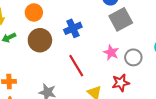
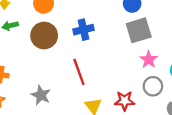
pink star: (111, 52) -> (149, 60), moved
gray circle: (133, 57) -> (153, 86), moved

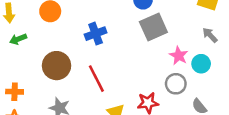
brown circle: (44, 36) -> (57, 66), moved
pink star: (149, 60) -> (179, 56), moved

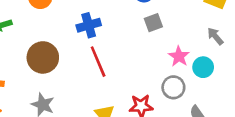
gray square: (153, 27) -> (153, 23), size x0.6
red line: (96, 79) -> (98, 62), moved

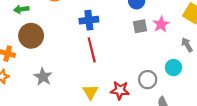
pink star: (179, 56) -> (161, 24), moved
brown circle: (43, 57) -> (31, 36), moved

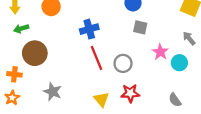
pink star: (161, 24) -> (160, 52), moved
gray square: (140, 26) -> (140, 27), turned 32
gray circle: (148, 80) -> (123, 63), moved

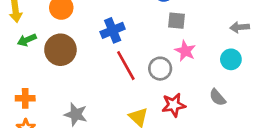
gray arrow: (189, 38) -> (240, 27), turned -48
pink star: (160, 52) -> (185, 51), moved
brown circle: (35, 53) -> (60, 50), moved
gray semicircle: (175, 100) -> (218, 97), moved

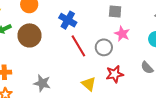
blue cross: (113, 30) -> (68, 20), turned -36

